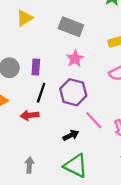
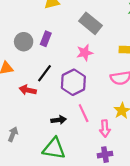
purple rectangle: (36, 67) -> (46, 39), moved
green triangle: (76, 166) -> (54, 148), turned -35

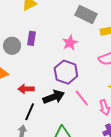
gray rectangle: (91, 23) -> (86, 15), moved
black line: (44, 73) -> (30, 112), moved
black arrow: (59, 120) -> (54, 97), moved, size x1.5

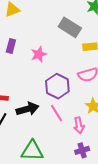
pink star: (70, 43) -> (39, 54), moved
purple hexagon: (66, 72) -> (57, 86), moved

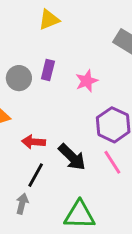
black arrow: (27, 109) -> (72, 157), turned 60

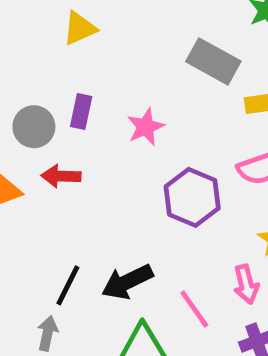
red arrow: (33, 142) -> (61, 176), moved
black arrow: (72, 157) -> (127, 282), moved, turned 112
pink line: (112, 162) -> (194, 309), moved

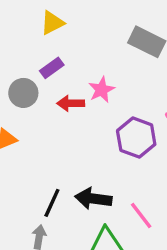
purple rectangle: (81, 112) -> (52, 68), moved, turned 45
red arrow: (61, 176) -> (71, 103), moved
black arrow: (127, 282) -> (93, 199), turned 36

